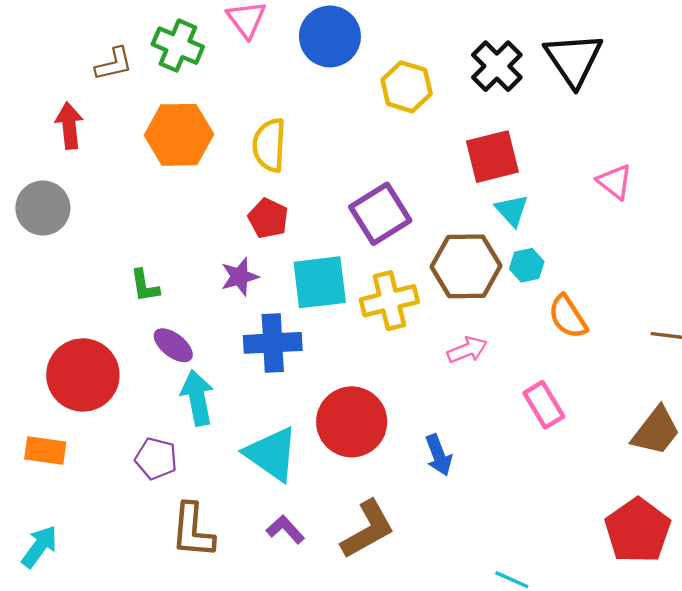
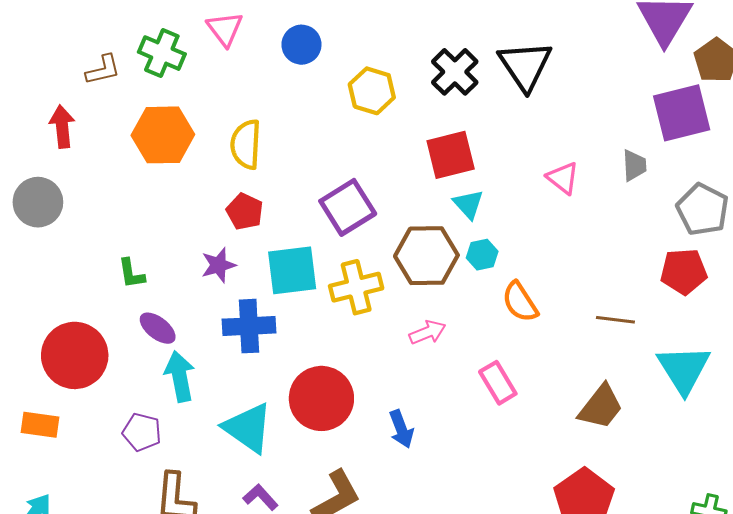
blue circle: (330, 36) -> (301, 45), size x0.7

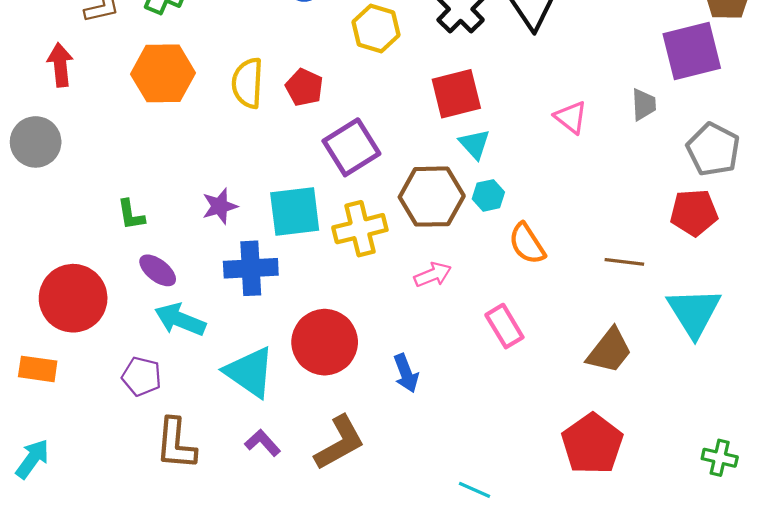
red pentagon: (245, 212) -> (304, 87), moved
cyan arrow: (180, 376) -> (180, 320), turned -57

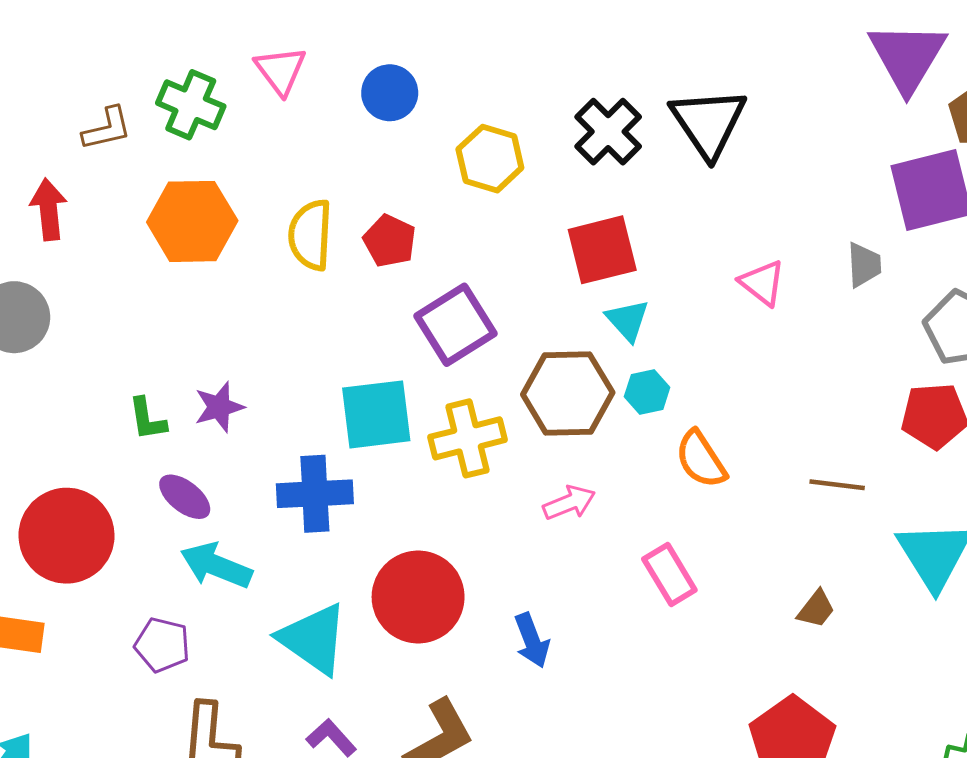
purple star: (220, 206) -> (219, 407), moved
brown trapezoid: (609, 351) -> (816, 609), size x0.6

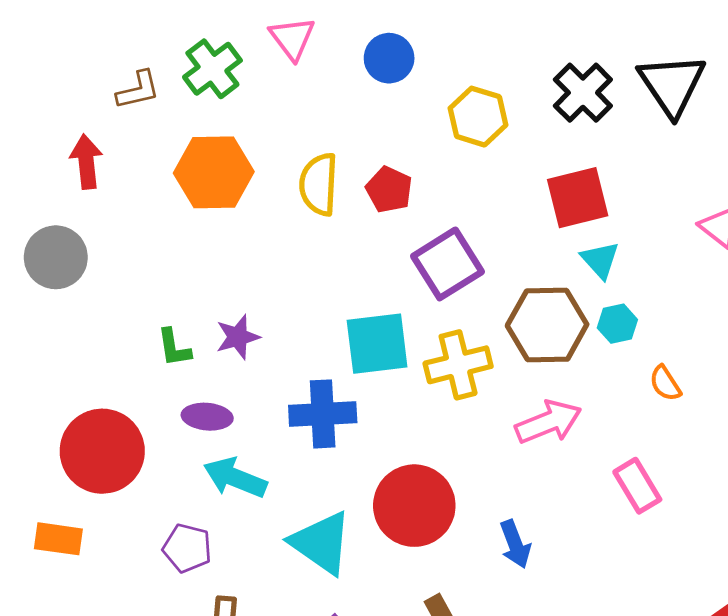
green cross: (191, 105) -> (212, 69), turned 30
orange semicircle: (701, 459) -> (665, 383), size x0.7
purple ellipse: (185, 497) -> (207, 417), turned -33
pink arrow: (569, 503) -> (548, 422), size x1.4

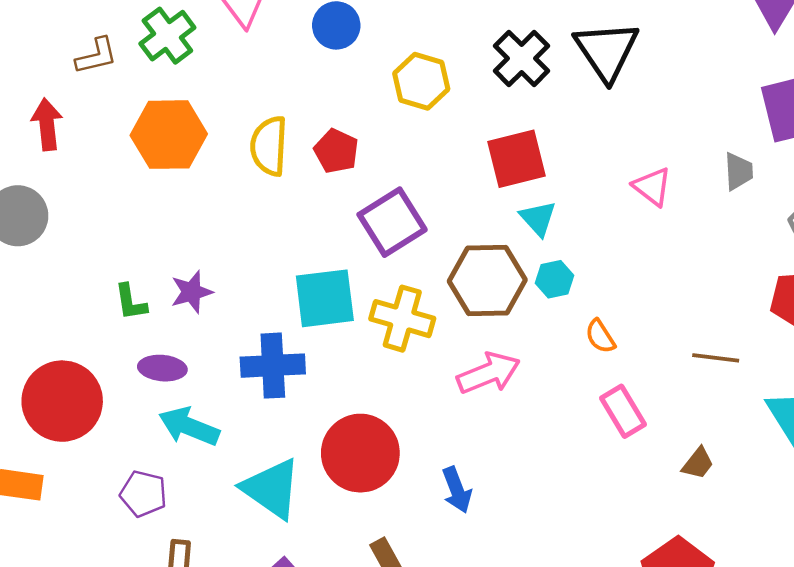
yellow cross: (458, 365) -> (402, 319), turned 30
pink rectangle: (637, 486) -> (623, 411), moved

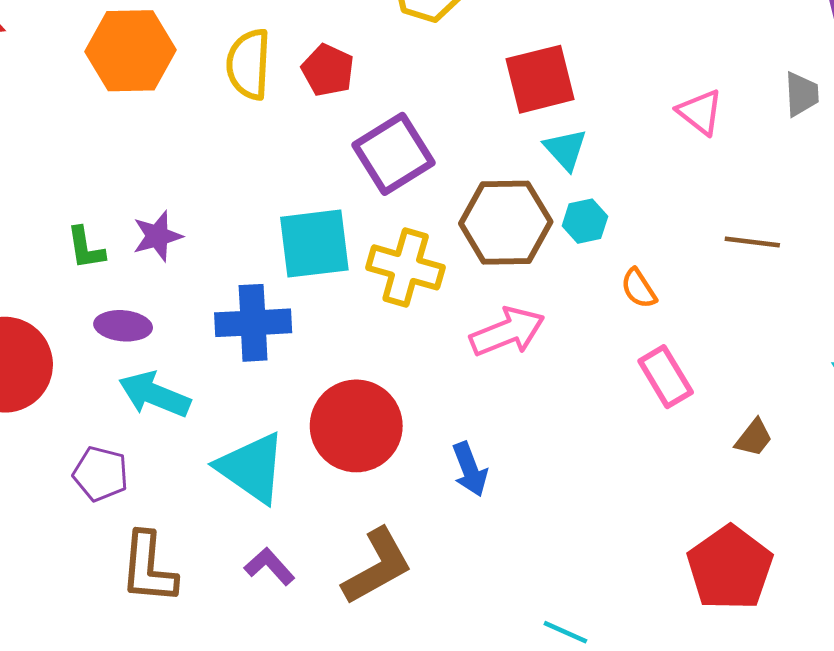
brown line: (716, 358) -> (752, 242), moved

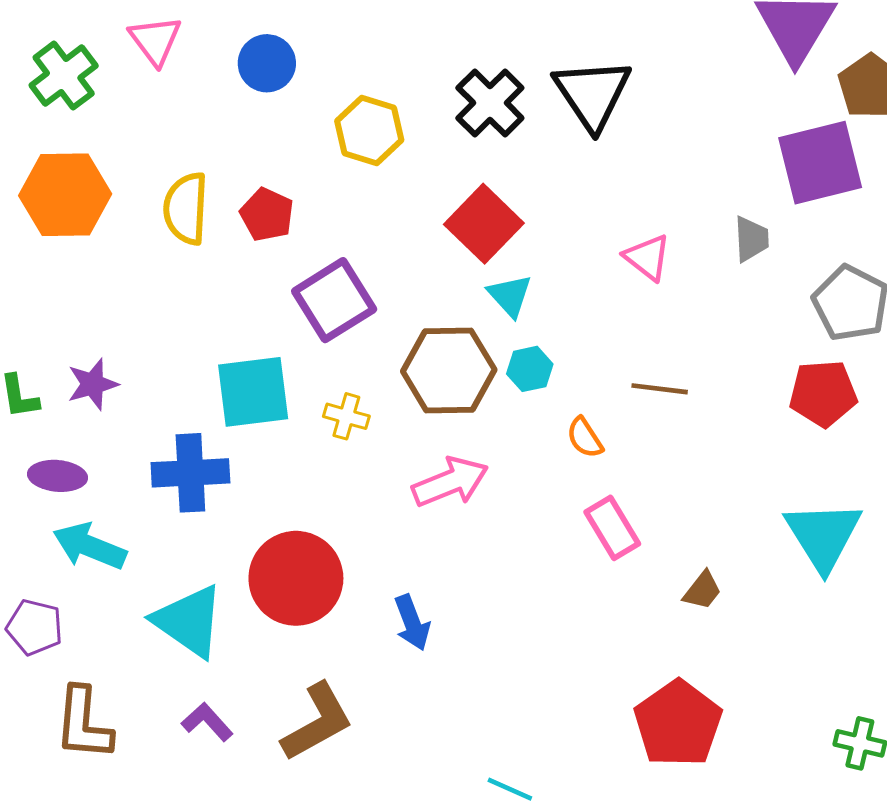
red square: (540, 79) -> (484, 224), turned -32
brown line: (752, 242) -> (660, 389), moved
yellow cross: (406, 267) -> (346, 416), size x0.6

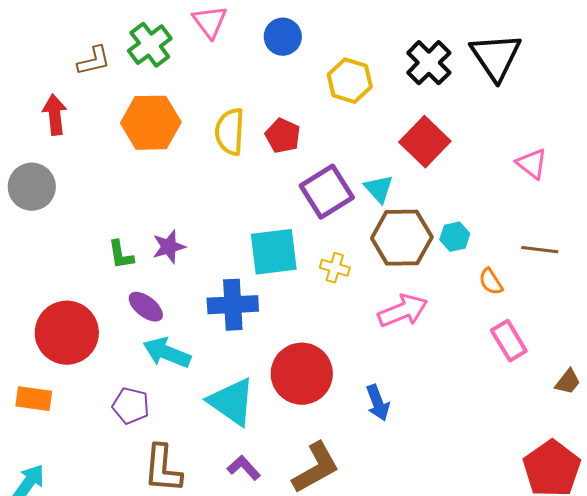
cyan triangle: (510, 296) -> (379, 189), moved
purple ellipse: (57, 476) -> (146, 307), turned 33

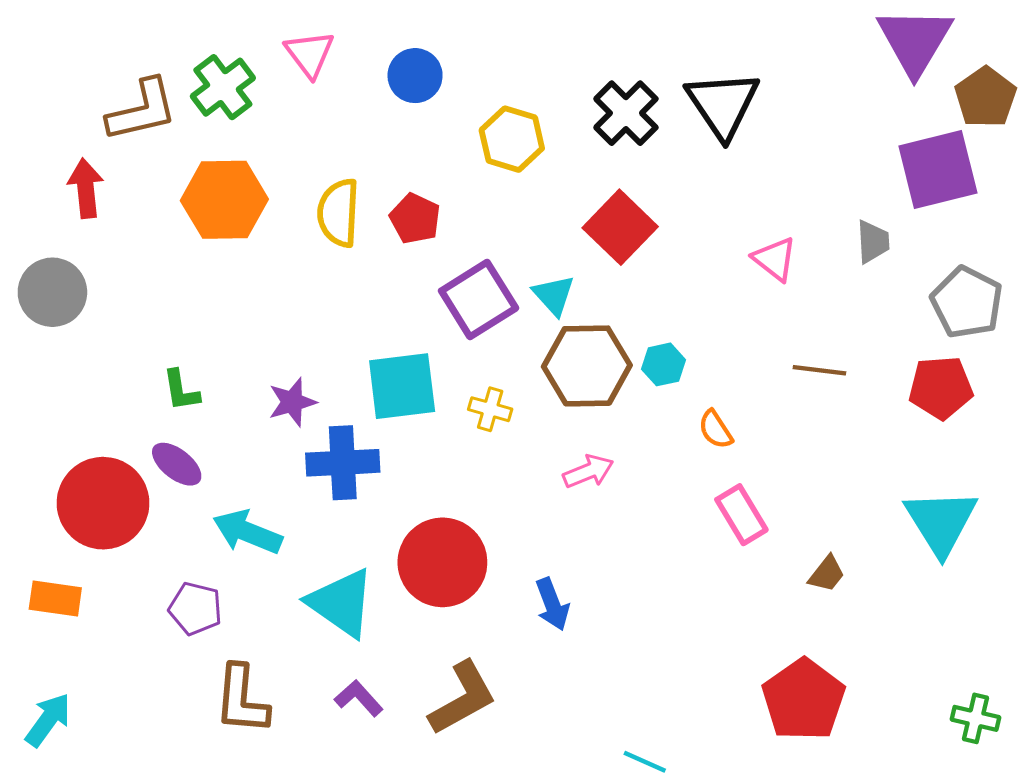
brown L-shape: (94, 61) -> (142, 110), size x1.5
purple star: (169, 247) -> (292, 402), moved
brown line: (540, 250) -> (819, 370), moved
purple ellipse: (146, 307) -> (177, 464), moved
pink arrow: (403, 311) -> (588, 471), size x0.7

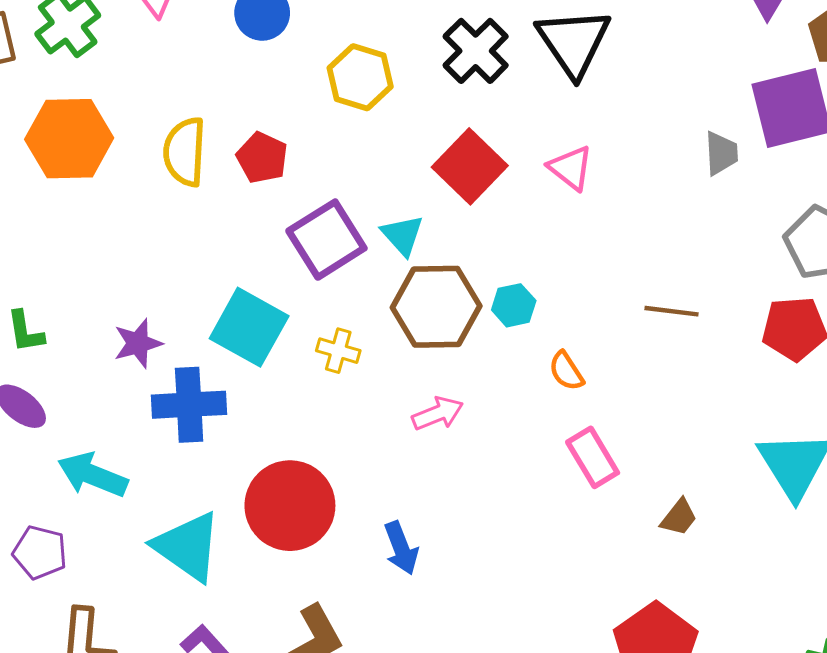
gray trapezoid: (873, 242) -> (721, 153), moved
pink triangle: (775, 259) -> (571, 168), moved
cyan square: (402, 386) -> (249, 327), turned 36

